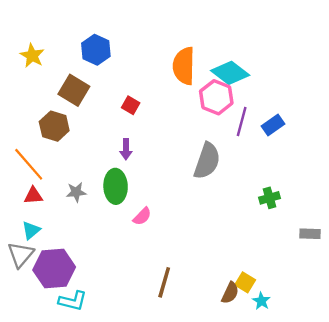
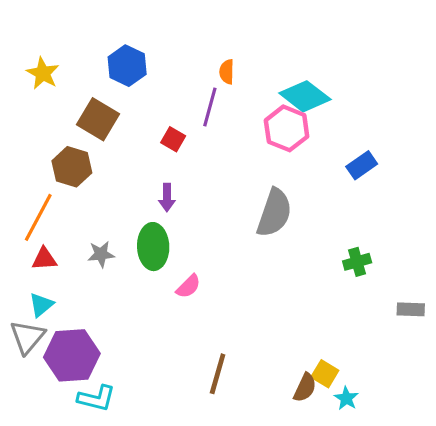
orange semicircle: (184, 66) -> (227, 72), moved, size x0.5
purple line: (242, 121) -> (210, 107), moved
orange line: (29, 164) -> (38, 217), turned 69

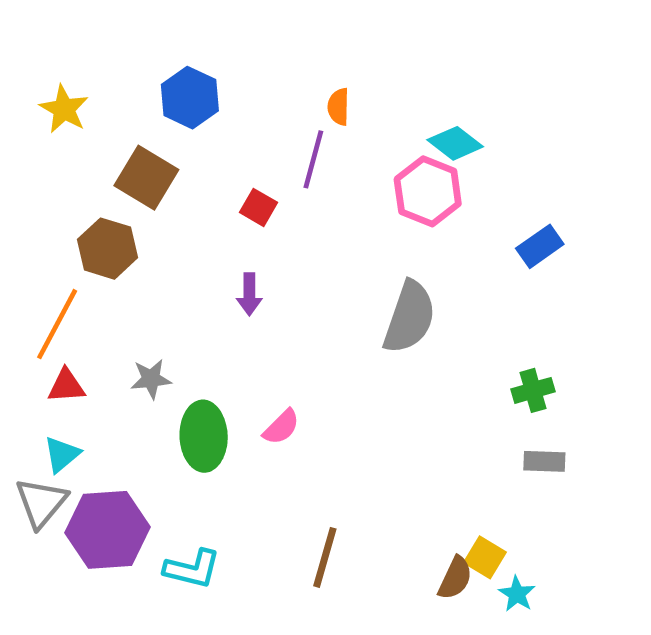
cyan diamond: (305, 96) -> (455, 143), size x0.7
green ellipse: (153, 247) -> (204, 436), moved
gray rectangle: (411, 309) -> (544, 461), moved
cyan L-shape: (96, 398) -> (192, 569), moved

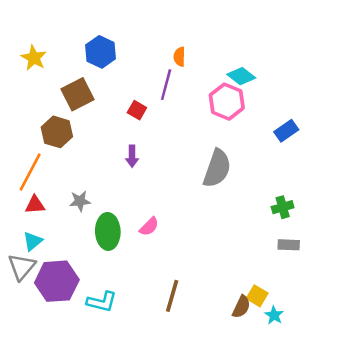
brown square: (146, 178) -> (77, 94), turned 32

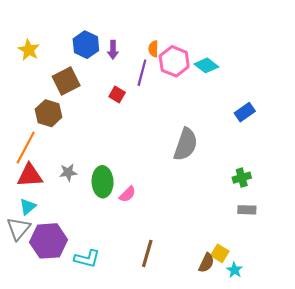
pink hexagon: (227, 102) -> (174, 61), moved
purple arrow: (132, 156) -> (113, 50), moved
red triangle: (35, 205) -> (30, 176), size x1.5
green ellipse: (108, 231) -> (103, 182), moved

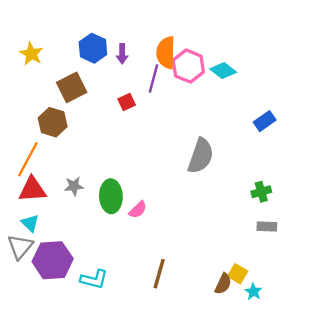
orange semicircle: (153, 49) -> (166, 53), size x1.8
red square: (117, 95) -> (127, 102), turned 35
cyan triangle: (28, 207) -> (30, 223), turned -36

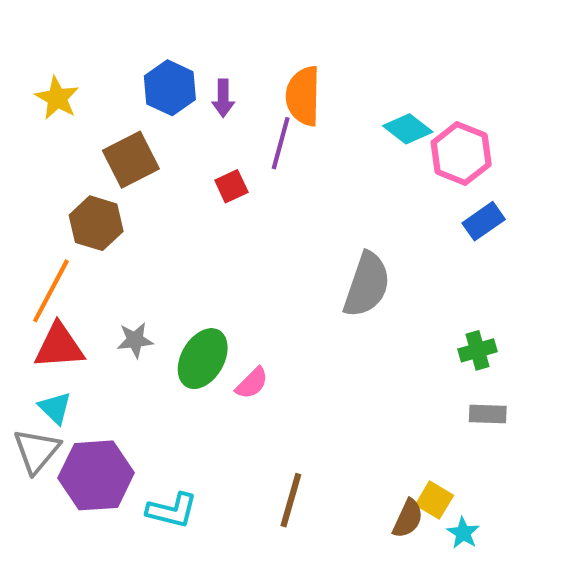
pink hexagon: (188, 66) -> (461, 153), moved
green ellipse: (111, 196) -> (203, 359), turned 32

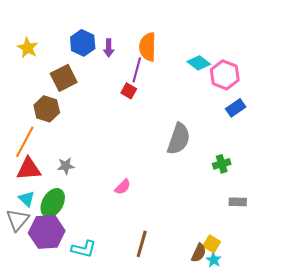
red square: (231, 186) -> (129, 91), moved, turned -35
green cross: (478, 350) -> (222, 164), moved
green ellipse: (203, 359) -> (53, 203), moved
cyan star: (463, 533) -> (214, 260), moved

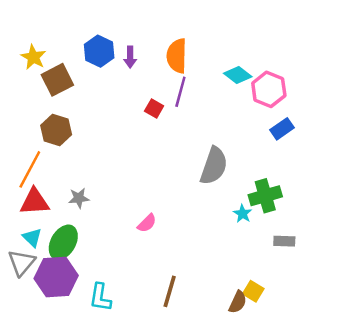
purple line: (137, 70) -> (180, 92), moved
brown square: (64, 78) -> (57, 80), moved
green cross: (222, 164) -> (265, 196), size x1.5
cyan L-shape: (84, 249) -> (100, 297), turned 85
cyan star: (214, 260) -> (243, 214), moved

